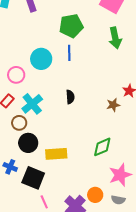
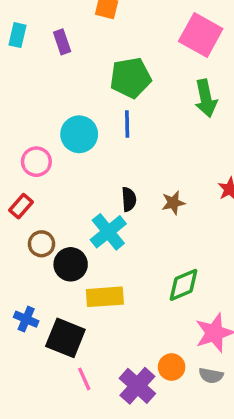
cyan cross: (32, 104) -> (108, 232), moved
brown star: (113, 105) -> (173, 203), moved
black circle: (28, 143) -> (71, 264), moved

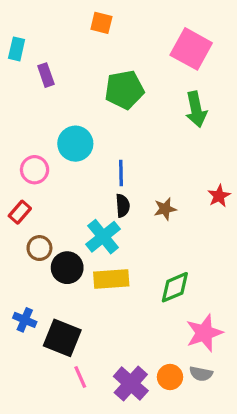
purple rectangle: (62, 42) -> (46, 75), moved
blue line: (127, 124) -> (121, 173), moved
yellow rectangle: (105, 297) -> (111, 279), moved
orange circle: (172, 367) -> (170, 377), moved

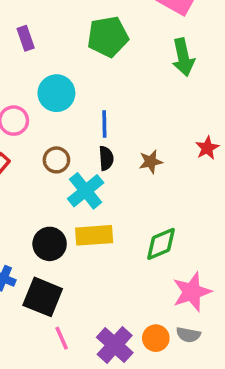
purple rectangle: (46, 75) -> (26, 38), moved
brown circle: (39, 248) -> (56, 160), moved
black circle: (67, 268) -> (50, 244), moved

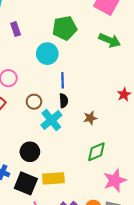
green arrow: (183, 57) -> (110, 40), turned -55
cyan circle: (56, 93) -> (47, 54), moved
brown star: (151, 162) -> (90, 118), moved
yellow rectangle: (94, 235) -> (53, 178), moved

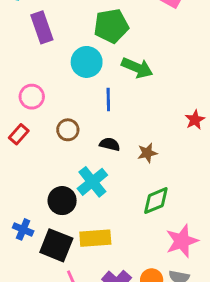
purple rectangle: (16, 29) -> (42, 27), size x1.5
green arrow: (110, 40) -> (137, 68), moved
black semicircle: (64, 101) -> (110, 144), moved, turned -72
cyan cross: (51, 120) -> (92, 182), moved

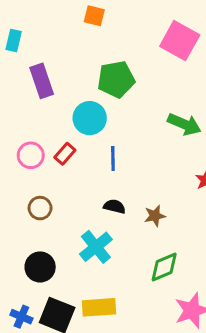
green arrow: (137, 68) -> (184, 124), moved
brown circle: (68, 130) -> (40, 208), moved
red rectangle: (19, 134) -> (65, 154), moved
black circle: (62, 201) -> (40, 267), moved
blue cross: (23, 229) -> (21, 317), moved

